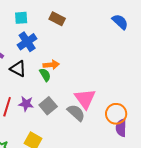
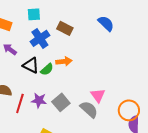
brown rectangle: (57, 19) -> (65, 28), moved
blue semicircle: (120, 22) -> (106, 23), moved
green semicircle: (45, 75) -> (47, 69), moved, turned 80
pink triangle: (85, 99) -> (98, 95), size x0.7

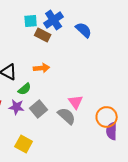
cyan square: (34, 14) -> (31, 21), moved
blue cross: (40, 38) -> (54, 20), moved
green semicircle: (47, 69) -> (25, 89), moved

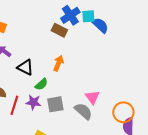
cyan square: (31, 21) -> (88, 16), moved
orange arrow: (42, 68) -> (58, 63), turned -63
gray square: (39, 109) -> (55, 104), turned 30

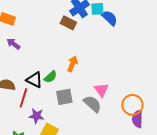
orange arrow: (58, 63) -> (72, 64), moved
black triangle: (25, 67) -> (34, 80), moved
purple star: (33, 102) -> (36, 116), moved

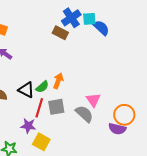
orange arrow: (72, 64) -> (58, 81), moved
red line: (23, 98) -> (39, 108), moved
purple semicircle: (137, 119) -> (117, 129), moved, turned -78

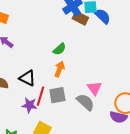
brown rectangle: (60, 33) -> (80, 18), moved
green semicircle: (42, 87) -> (59, 49), moved
purple star: (28, 126) -> (29, 105), moved

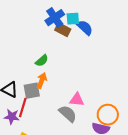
pink triangle: (94, 88) -> (77, 100), turned -49
gray square: (57, 95) -> (32, 91), moved

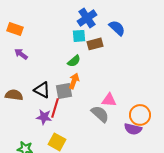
cyan square: (73, 19) -> (79, 36), moved
brown rectangle: (63, 30) -> (95, 44), moved, turned -42

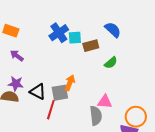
blue cross: (87, 18) -> (59, 33), moved
green semicircle: (74, 61) -> (111, 63), moved
gray semicircle: (100, 114) -> (96, 116), turned 42
purple star: (44, 117) -> (16, 84), moved

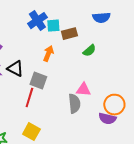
blue semicircle: (113, 30) -> (101, 18), moved, turned 132
orange arrow: (70, 83) -> (48, 54), moved
black triangle: (38, 92) -> (15, 69), moved
gray square: (60, 93) -> (38, 81), turned 30

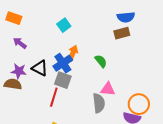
blue cross: (37, 21) -> (63, 63), moved
cyan square: (53, 26) -> (64, 25), moved, turned -32
brown rectangle: (69, 34) -> (122, 33), moved
green semicircle: (89, 51) -> (101, 61), moved, turned -88

